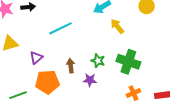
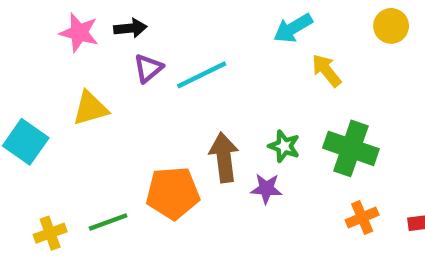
purple triangle: (36, 58) -> (148, 68), moved
brown arrow: (71, 66) -> (224, 157), size x1.5

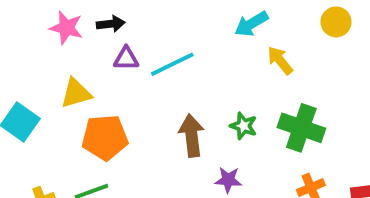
purple triangle: (148, 68) -> (126, 59), turned 40
purple star: (266, 189) -> (228, 180), moved
orange pentagon: (173, 193) -> (105, 137), moved

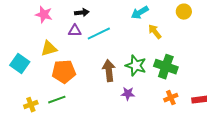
black arrow: (111, 24) -> (82, 13), moved
green star: (244, 126) -> (136, 66), size x1.5

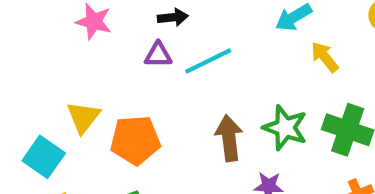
yellow triangle: (49, 49) -> (83, 117), moved, turned -36
cyan square: (20, 64) -> (44, 157), moved

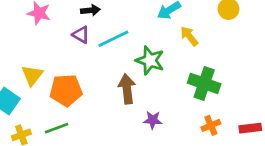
purple triangle: (158, 55) -> (81, 35), turned 30
green star: (285, 128) -> (150, 60), moved

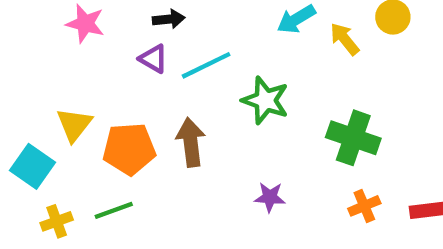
yellow arrow: (189, 36) -> (345, 39), moved
brown arrow: (127, 89) -> (191, 142), moved

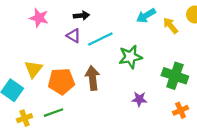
green star: (265, 100) -> (130, 57), turned -30
purple star: (270, 197) -> (139, 99), moved

